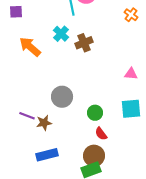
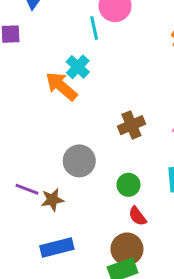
brown cross: (84, 43) -> (131, 125), moved
orange arrow: (30, 47) -> (61, 86), moved

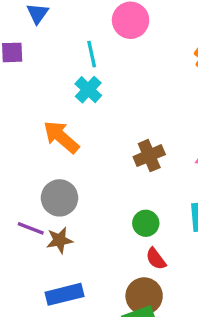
cyan line: (94, 28) -> (92, 54), moved
orange arrow: (61, 86) -> (61, 137), moved
gray circle: (79, 161) -> (60, 198), moved

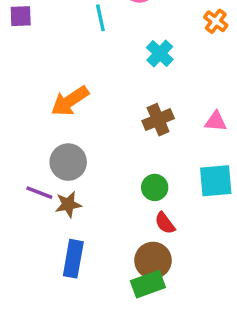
cyan cross: (88, 90) -> (160, 53), moved
orange arrow: (61, 137) -> (70, 101), turned -75
blue rectangle: (65, 294) -> (73, 259), turned -66

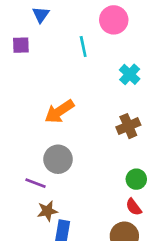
green circle: (155, 187) -> (136, 179), moved
brown star: (68, 204) -> (47, 211), moved

